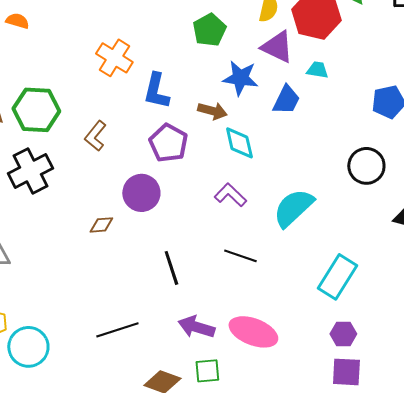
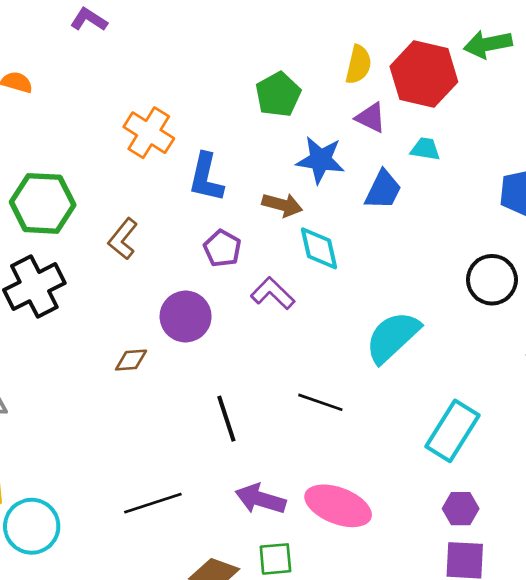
purple triangle: (277, 47) -> (371, 118), size x0.7
purple pentagon: (168, 143) -> (222, 248), size x0.7
purple L-shape: (230, 195) -> (273, 293), moved

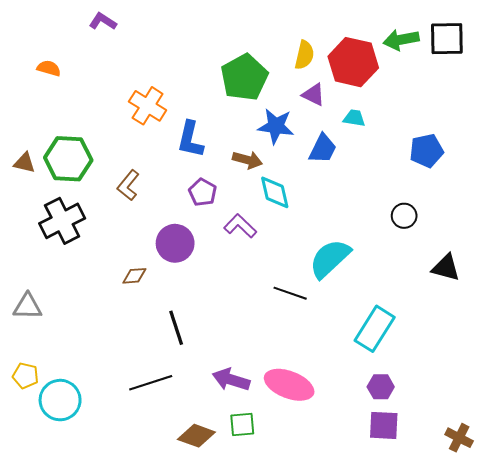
green pentagon: (278, 95) -> (244, 77), size x1.4
black circle: (492, 280) -> (404, 216), size x0.7
black line: (320, 402) -> (290, 293), moved
black line: (226, 419) -> (176, 328), moved

